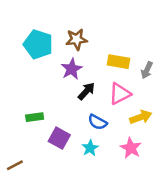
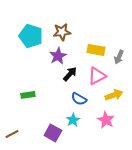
purple square: (59, 138) -> (53, 133), moved

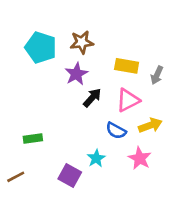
green rectangle: (28, 95) -> (33, 139), moved
blue semicircle: (79, 99) -> (116, 131), moved

